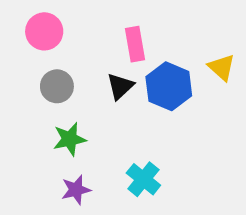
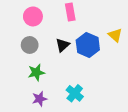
pink circle: (44, 31) -> (33, 16), moved
pink rectangle: (135, 44) -> (70, 12), moved

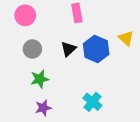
pink circle: (33, 16) -> (25, 15), moved
cyan cross: (75, 93) -> (92, 102), moved

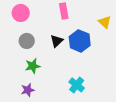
yellow triangle: (126, 38) -> (105, 22), moved
purple star: (43, 108) -> (28, 90), moved

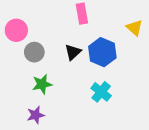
pink circle: (21, 13) -> (16, 30), moved
cyan cross: (77, 85) -> (101, 92), moved

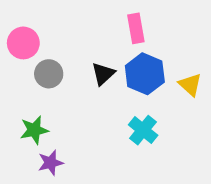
pink rectangle: (82, 14) -> (136, 28), moved
yellow triangle: (134, 28) -> (190, 85), moved
green star: (42, 84) -> (34, 130), moved

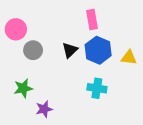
yellow triangle: (190, 85) -> (129, 58), turned -35
cyan cross: (143, 130) -> (97, 88), turned -30
purple star: (51, 163) -> (44, 109), moved

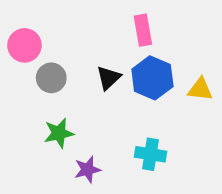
green star: (23, 88) -> (59, 133), moved
cyan cross: (97, 88) -> (151, 154), moved
purple star: (44, 109) -> (87, 170), moved

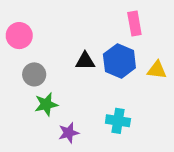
pink rectangle: (143, 30) -> (134, 24), moved
gray circle: (51, 78) -> (34, 74), moved
black triangle: (108, 78) -> (85, 61), turned 42

